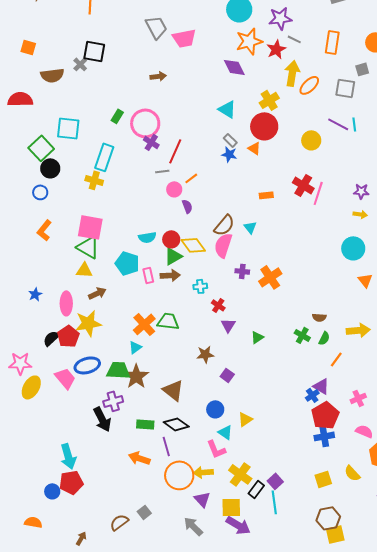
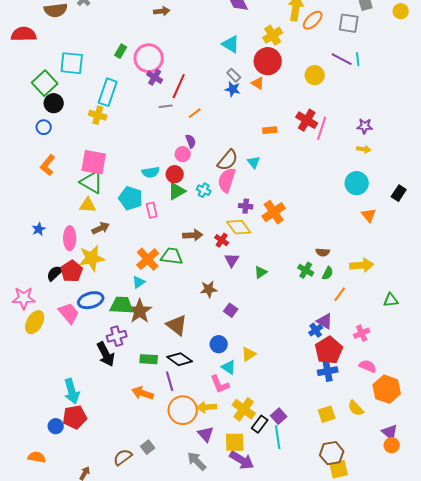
pink circle: (174, 189) -> (183, 154), moved
yellow diamond: (193, 245) -> (239, 227), moved
brown arrow: (170, 275) -> (193, 235), moved
cyan cross: (200, 286) -> (204, 190), moved, turned 32

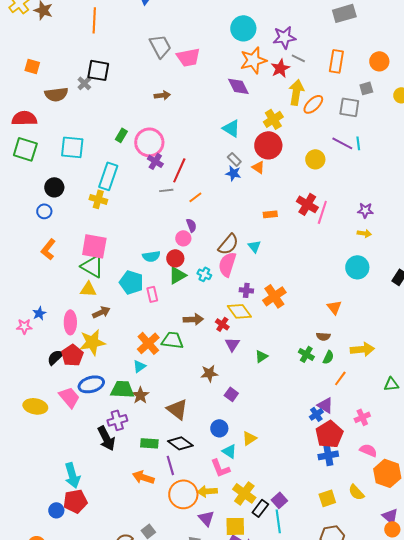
green square: (45, 83) -> (25, 149), moved, turned -30
orange triangle: (369, 215) -> (334, 307), moved
pink star: (24, 298) -> (24, 326), moved, size x0.7
brown star: (140, 311) -> (140, 395), size x0.7
yellow ellipse: (35, 322) -> (35, 406), turned 70

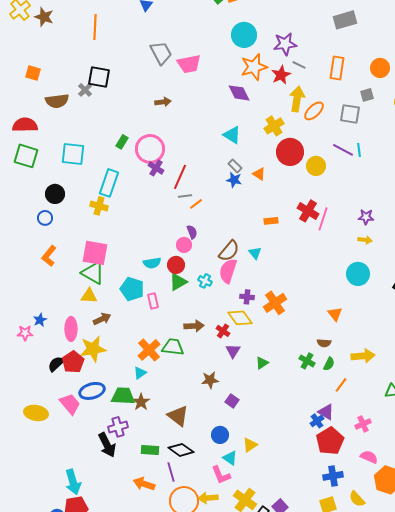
red circle: (268, 145) -> (290, 152), moved
gray line: (166, 190) -> (185, 196), moved
blue cross: (328, 455) -> (333, 476), moved

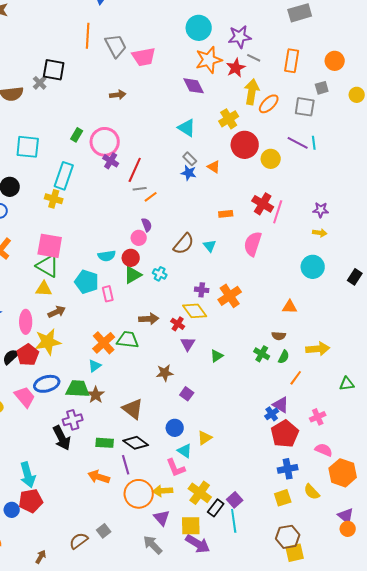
orange line: (95, 27) -> (88, 36), moved
pink semicircle: (228, 271) -> (253, 244), moved
orange triangle: (335, 314) -> (290, 307), turned -49

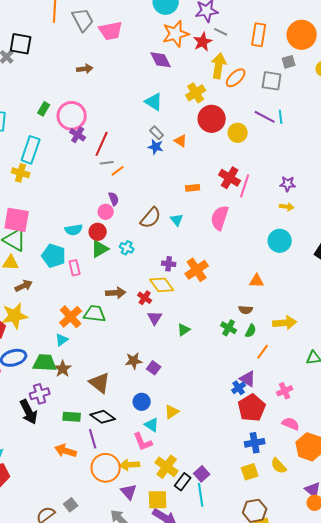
orange circle: (335, 61) -> (302, 35), size x1.5
brown star: (165, 373) -> (134, 361), moved

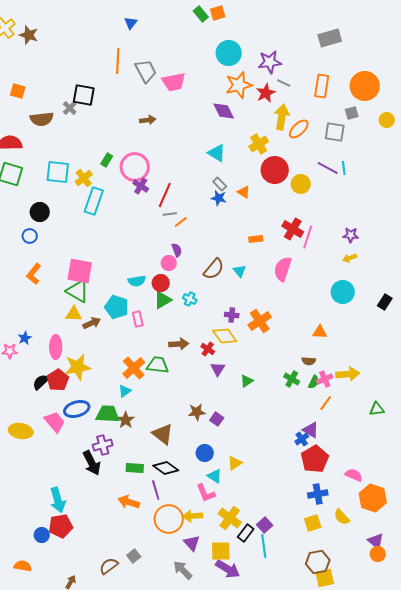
yellow cross: (21, 173) -> (84, 178), moved, turned 36
yellow arrow: (287, 207) -> (350, 258), turned 152
brown arrow: (24, 286) -> (92, 323), moved
pink cross: (285, 391) -> (325, 379), moved

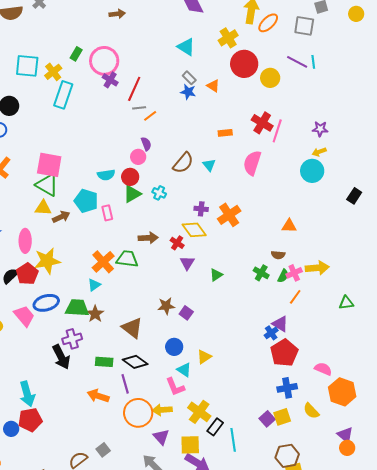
cyan circle: (343, 292) -> (312, 171), moved
purple square: (265, 525) -> (267, 419), moved

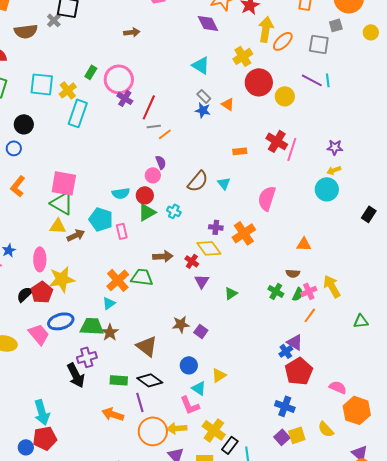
pink semicircle: (252, 163) -> (267, 198), moved
yellow arrow: (317, 268) -> (332, 286), turned -115
blue cross: (287, 388) -> (285, 406), moved, turned 30

